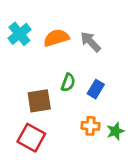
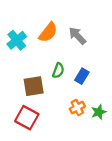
cyan cross: (19, 34) -> (17, 40), moved
orange semicircle: (56, 38) -> (48, 32), turned 145
orange cross: (90, 126) -> (77, 108), turned -32

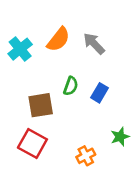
orange cross: (77, 108) -> (86, 156), moved

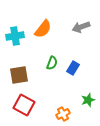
gray arrow: (94, 44) -> (81, 27), moved, turned -66
cyan cross: (20, 49) -> (15, 36), turned 30
brown square: (41, 105) -> (19, 75), moved

